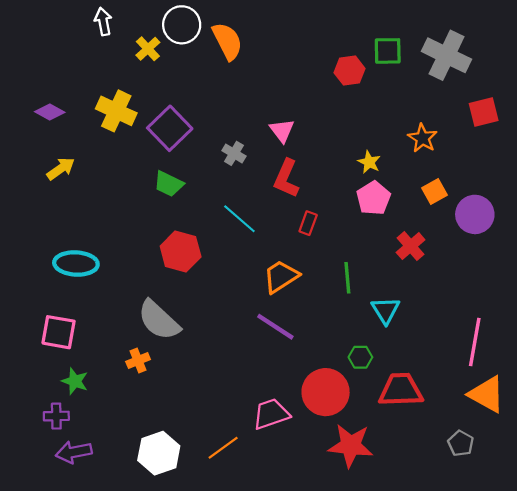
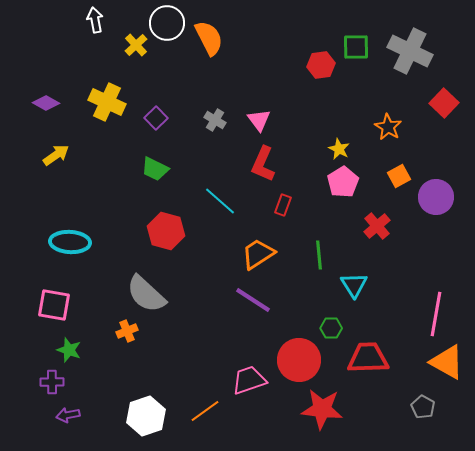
red square: (484, 112) -> (444, 103), turned -32
purple square: (170, 128) -> (156, 118), size x0.6
gray cross: (234, 153) -> (215, 120), moved
purple arrow: (74, 452) -> (68, 415), size x0.7

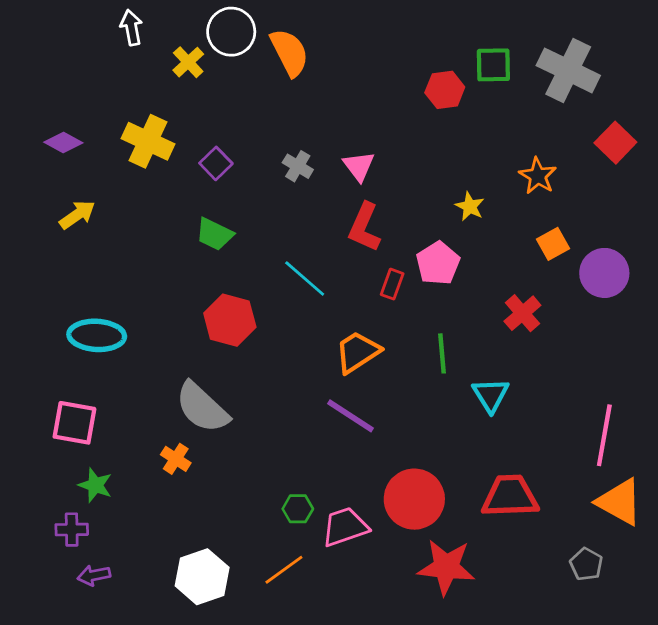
pink pentagon: (343, 182) -> (438, 263), moved
green hexagon: (331, 328) -> (298, 509), moved
orange cross: (127, 331) -> (176, 459), turned -35

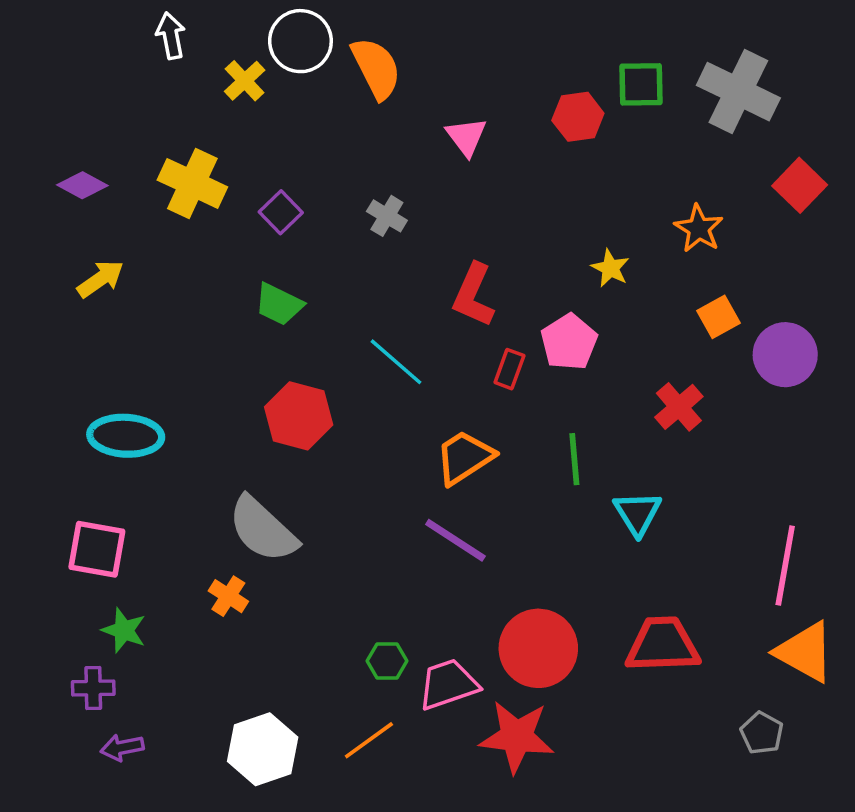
pink triangle: (359, 166) -> (466, 137), moved
red star: (446, 567) -> (517, 737), moved

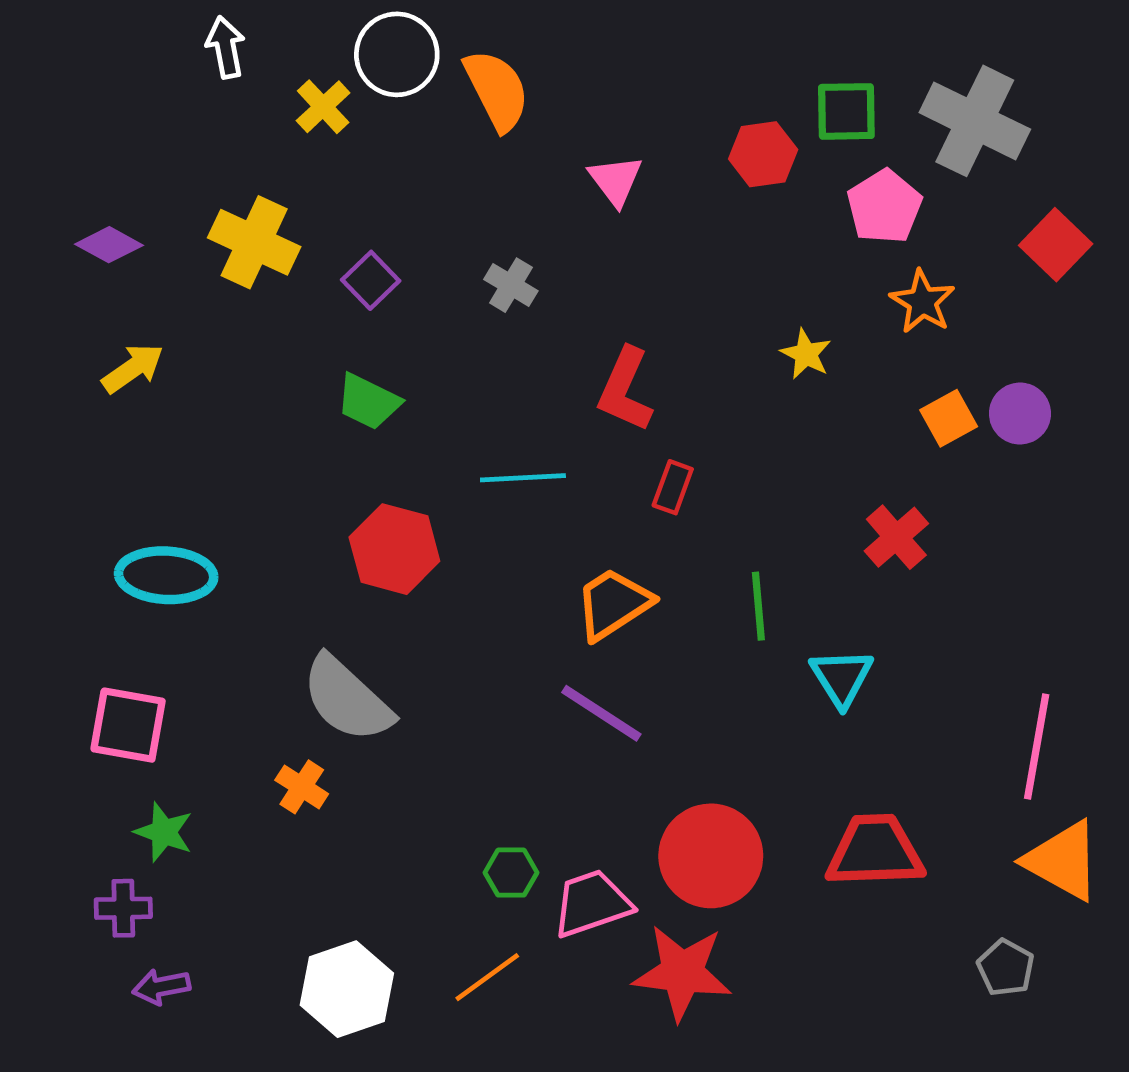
pink pentagon: (569, 342) -> (884, 207), moved
purple circle: (785, 355) -> (1020, 414), moved, size x0.7
cyan line: (396, 362) -> (523, 478), turned -44

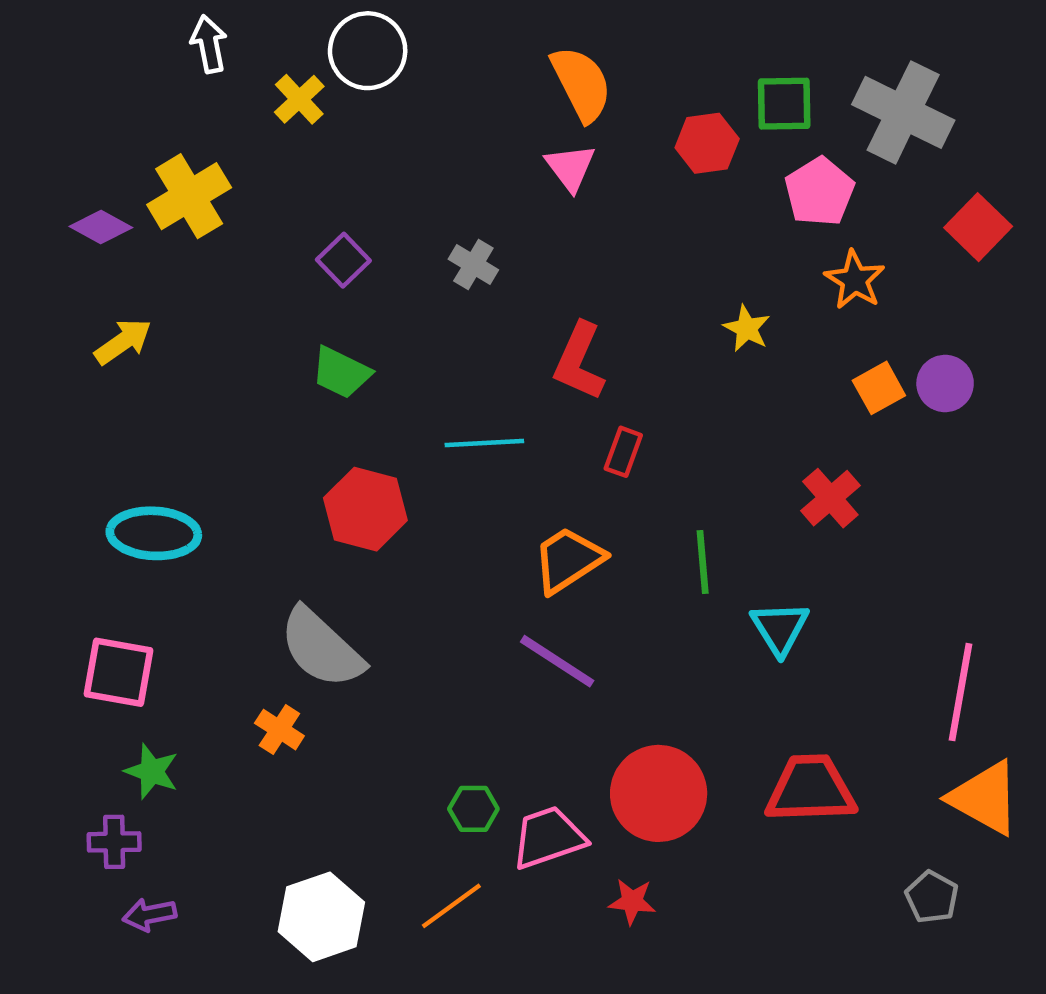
orange semicircle: (497, 90) -> (581, 84), moved
yellow cross: (254, 242) -> (189, 196), moved, turned 34
red star: (682, 972) -> (632, 901), size x0.5

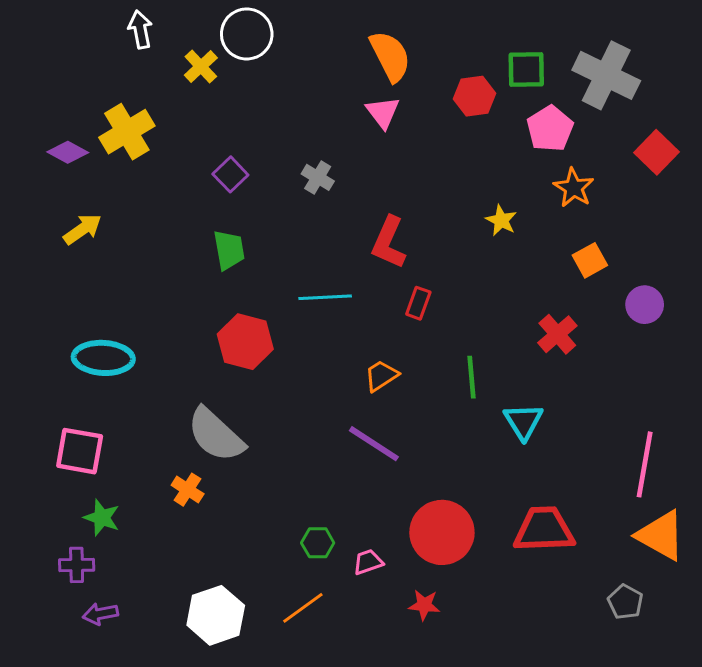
green trapezoid: (341, 372) -> (229, 250), turned -126
purple circle: (945, 383) -> (645, 305), moved
orange trapezoid: (568, 560) -> (381, 376), size x0.7
pink trapezoid: (548, 838) -> (368, 562), size x0.6

